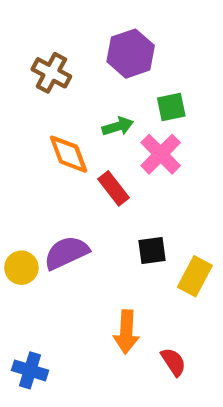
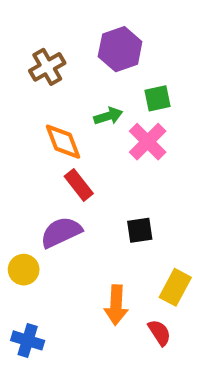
brown cross: (51, 73) -> (47, 67), turned 32
red rectangle: (113, 188) -> (79, 185), moved
yellow circle: (21, 268) -> (24, 270), moved
yellow rectangle: (195, 276) -> (175, 287), moved

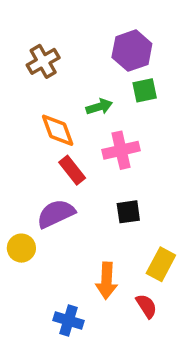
purple hexagon: (120, 49) -> (132, 51), moved
pink cross: (148, 142) -> (121, 150), moved, turned 32
blue cross: (28, 340) -> (69, 321), moved

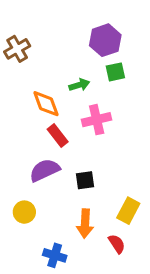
brown cross: (43, 61) -> (17, 49), moved
black square: (128, 212) -> (85, 180), moved
yellow circle: (21, 248) -> (24, 212), moved

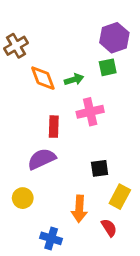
purple hexagon: (105, 40) -> (114, 38), moved
orange diamond: (46, 104) -> (43, 78), moved
red rectangle: (58, 135) -> (54, 127), turned 40
black square: (85, 180) -> (100, 168), moved

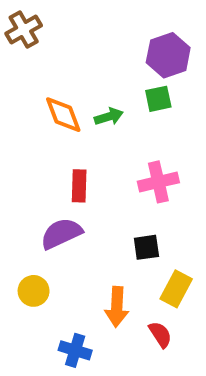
brown cross: (16, 46) -> (24, 29), moved
pink cross: (90, 112) -> (158, 182), moved

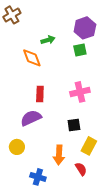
green arrow: (109, 117) -> (48, 40), moved

